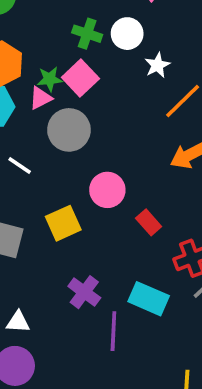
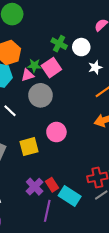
red rectangle: (149, 222) -> (52, 185), moved

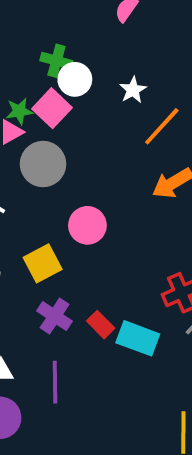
white circle: (81, 47) -> (75, 79), moved
purple cross: (35, 187) -> (55, 316), moved
purple line: (47, 211) -> (55, 382), moved

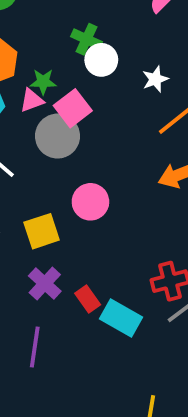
pink square: (52, 108) -> (73, 108), moved

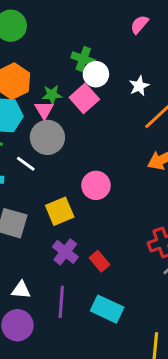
pink triangle: (32, 100) -> (44, 110), turned -36
pink square: (73, 108) -> (84, 98), moved
gray circle: (58, 136) -> (47, 137), moved
cyan rectangle: (121, 318) -> (107, 309), moved

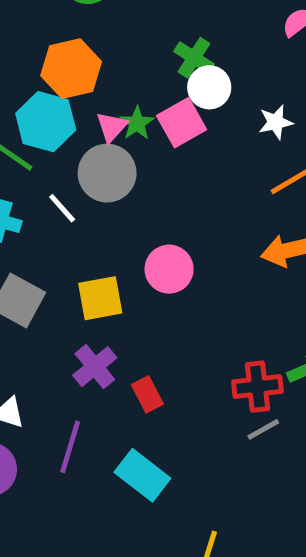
green star: (52, 95) -> (137, 123), moved, turned 30

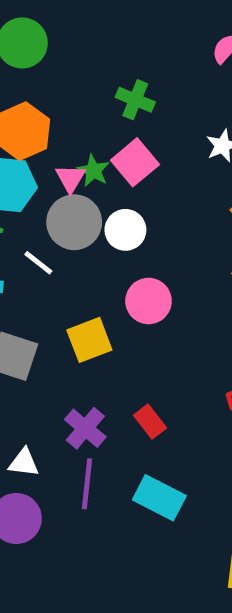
white circle: (209, 87) -> (125, 230), moved
purple cross: (95, 367) -> (85, 428), moved

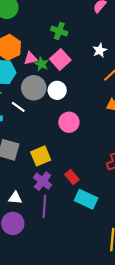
pink triangle: (70, 178) -> (31, 58), moved, turned 48
yellow square: (89, 340) -> (41, 156), moved
cyan rectangle: (159, 498) -> (86, 199), moved

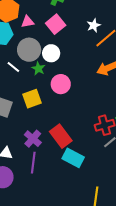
white star: (100, 50) -> (94, 25), moved
green star: (42, 64) -> (38, 68), moved
yellow square: (41, 156) -> (32, 99), moved
red rectangle: (72, 177) -> (61, 136), size x1.6

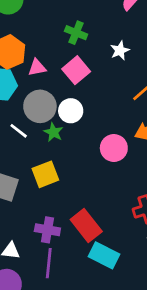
white star: (94, 25) -> (120, 50), moved
pink circle: (61, 84) -> (114, 148), moved
purple cross: (33, 139) -> (47, 230), turned -30

